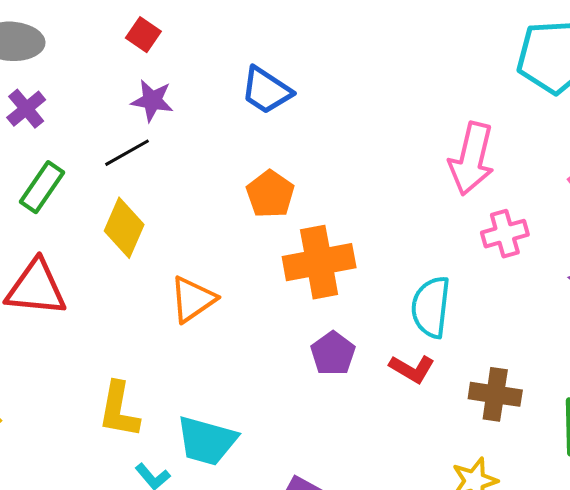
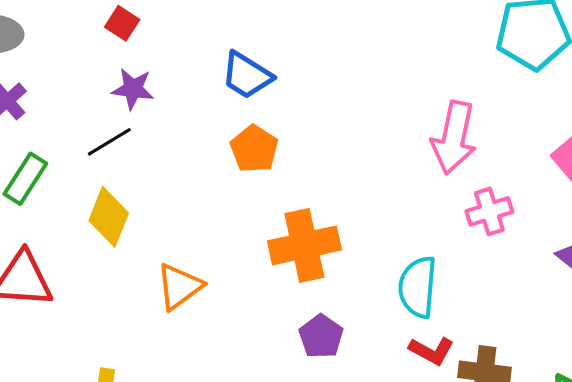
orange pentagon: (270, 194) -> (254, 149), moved
red L-shape: (412, 369) -> (431, 351), moved

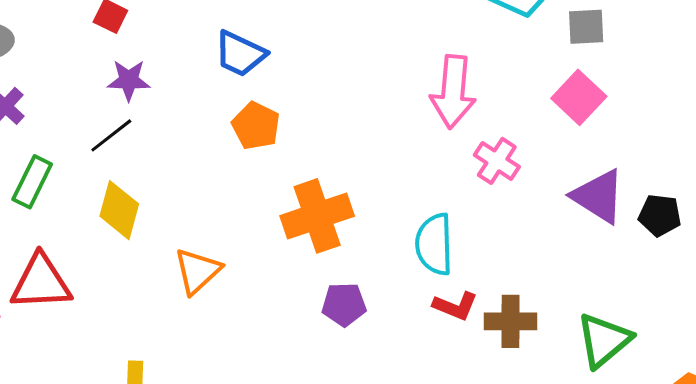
pink cross: (489, 211) -> (497, 161), turned -33
purple pentagon: (321, 336) -> (344, 304), turned -30

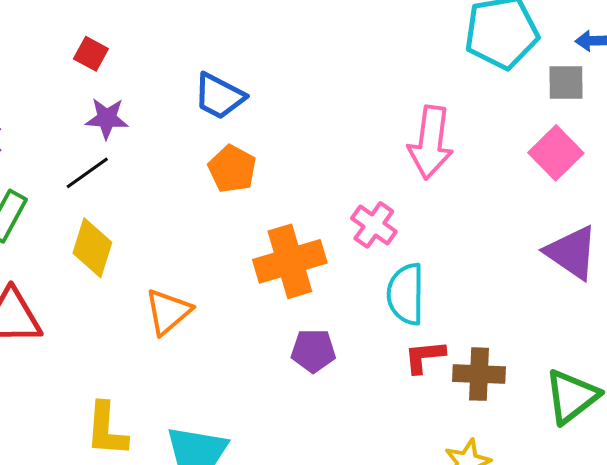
pink cross: (497, 161) -> (374, 225), moved
red L-shape: (455, 306) -> (425, 357), turned 150

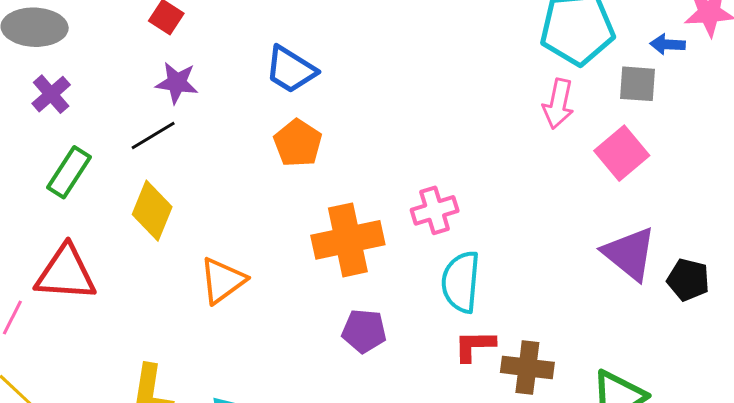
pink arrow: (431, 142) -> (558, 104), moved, size x0.7
pink cross: (374, 225) -> (435, 210), turned 33

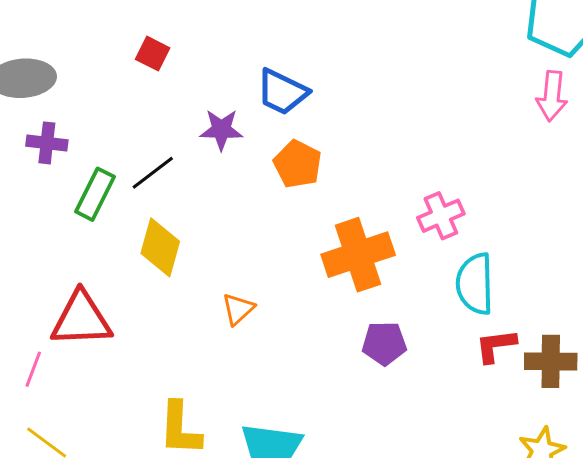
purple star: (177, 83) -> (221, 130), moved
purple cross: (51, 94) -> (47, 143), turned -36
green rectangle: (69, 172) -> (95, 194), moved
orange triangle: (223, 280) -> (238, 309), size x0.7

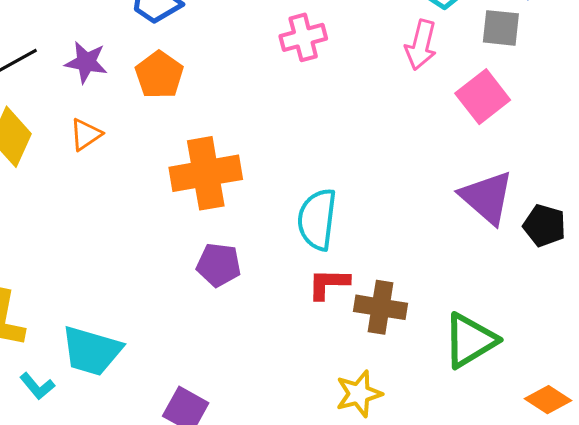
purple star: (221, 130) -> (86, 62), moved
pink cross: (441, 216) -> (303, 37), moved
orange triangle: (238, 309) -> (86, 134), moved

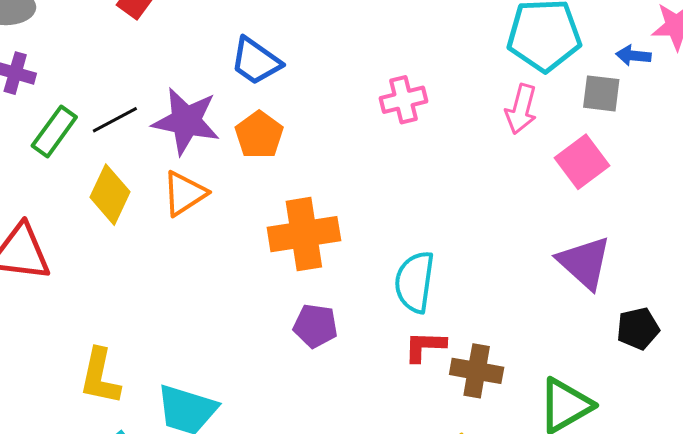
purple star: (86, 62) -> (186, 121), size x1.6
orange triangle: (86, 134) -> (185, 193), size x1.4
black pentagon: (544, 226) -> (638, 329), moved, turned -30

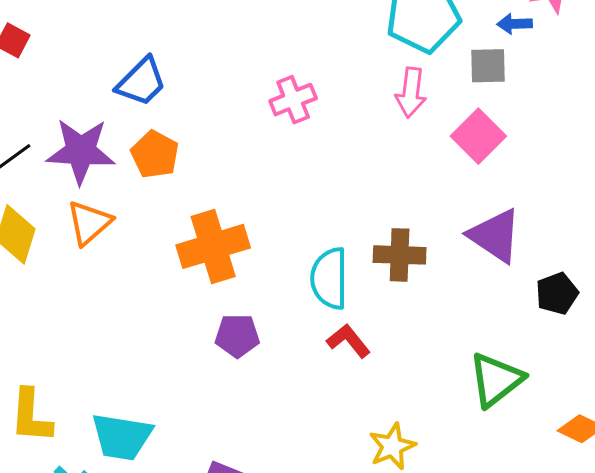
blue trapezoid: (256, 61) -> (141, 82), turned -72
red L-shape: (425, 346) -> (349, 341), turned 57
brown cross: (477, 371) -> (400, 255), moved

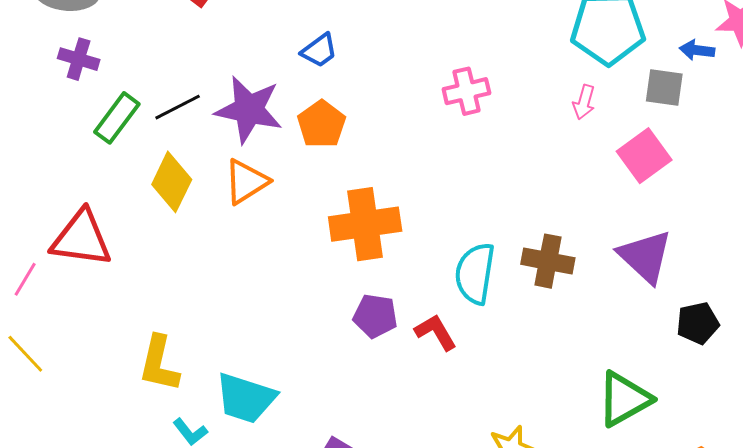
blue trapezoid: (141, 82) -> (319, 50), size x0.7
pink arrow: (411, 92) -> (584, 102), size x0.7
red L-shape: (349, 341) -> (436, 332), moved

